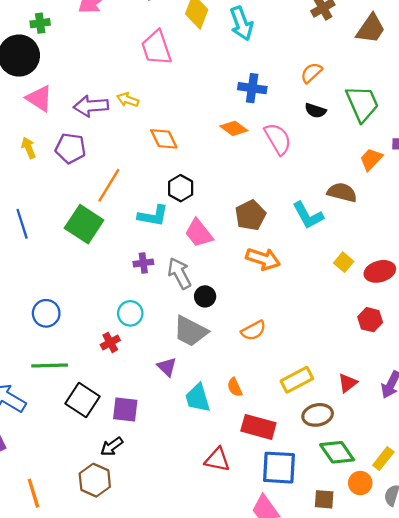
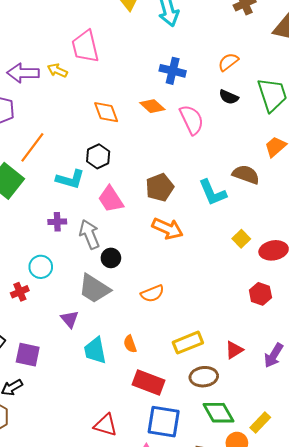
pink trapezoid: (156, 48) -> (85, 46), moved
orange diamond: (164, 139) -> (106, 112), moved
red triangle: (217, 460) -> (106, 425), moved

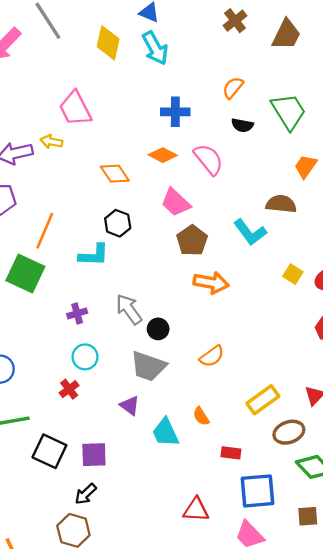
pink trapezoid: (111, 199) -> (176, 202), moved
purple cross: (57, 222) -> (77, 313), moved
red rectangle: (148, 382) -> (231, 453), size x0.6

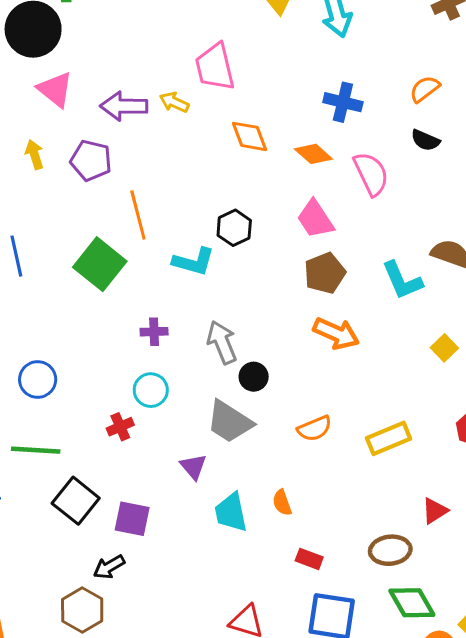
orange diamond: (115, 174) -> (249, 136), moved
orange line: (45, 231) -> (138, 215), turned -51
yellow rectangle: (263, 400) -> (389, 438), moved

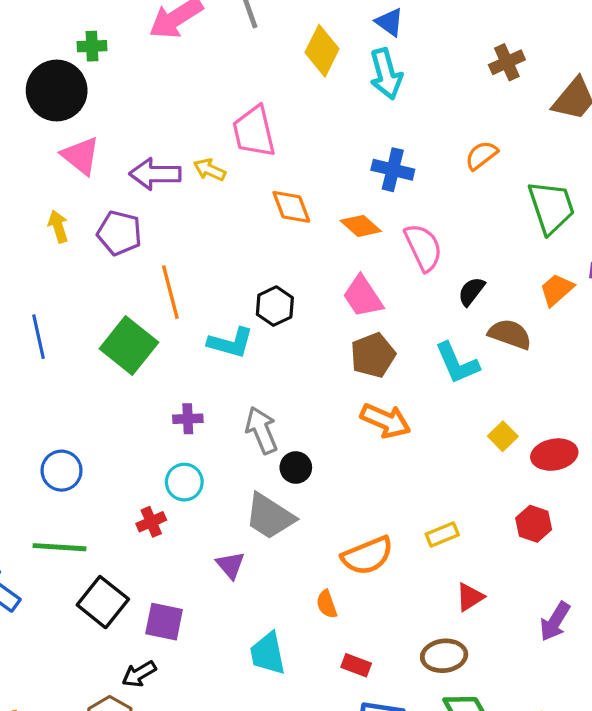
black semicircle: (425, 140) -> (471, 291), moved, turned 104
orange semicircle: (314, 429) -> (367, 556), moved, size x1.4
yellow rectangle: (389, 438) -> (442, 534), size x0.7
red triangle: (435, 511) -> (470, 597), moved
cyan trapezoid: (231, 512) -> (268, 653), moved

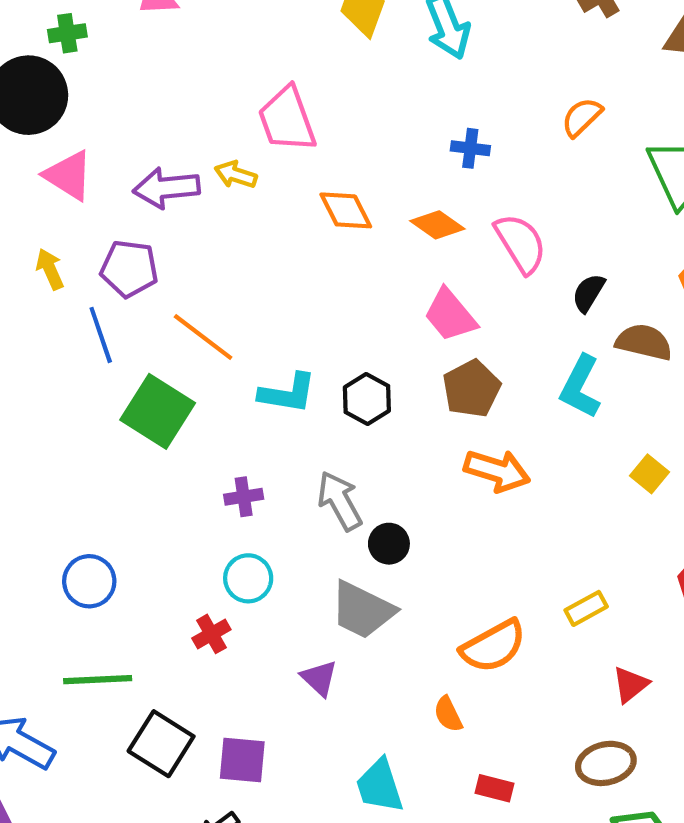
blue cross: (393, 170) -> (470, 148), size x0.7
orange line: (170, 292) -> (203, 337), turned -32
black hexagon: (275, 306) -> (367, 399), moved
blue line: (38, 337) -> (101, 335), moved
cyan L-shape: (457, 363) -> (580, 387), turned 57

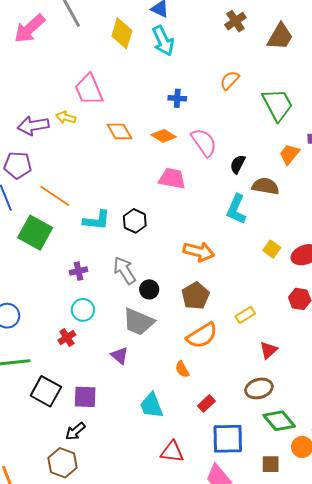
pink trapezoid: (450, 315) -> (172, 179), turned 144
brown pentagon: (472, 389) -> (195, 296), moved
red rectangle: (495, 788) -> (206, 403), turned -54

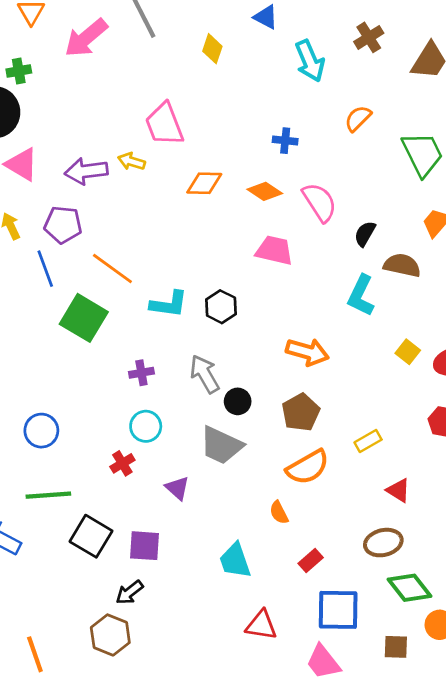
yellow diamond: (122, 33) -> (212, 49), size x0.7
cyan arrow: (163, 41) -> (310, 61), moved
orange diamond: (119, 131) -> (204, 183), turned -60
red triangle: (269, 350) -> (398, 490), turned -48
purple triangle: (120, 356) -> (177, 488), moved

